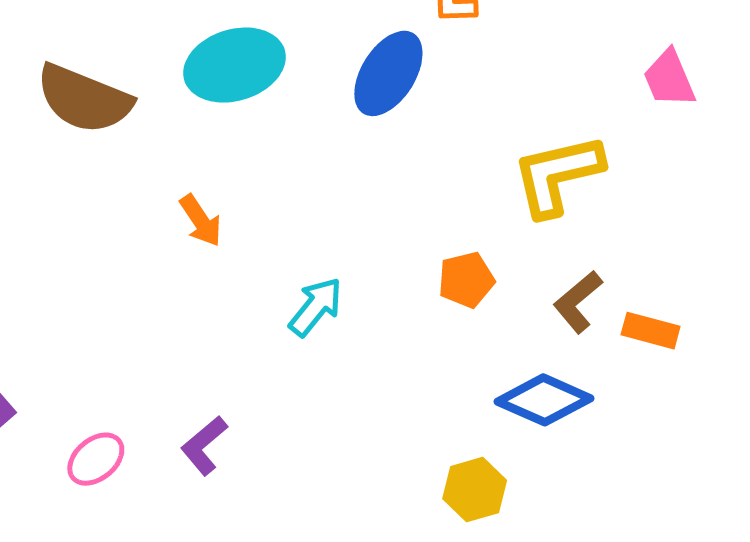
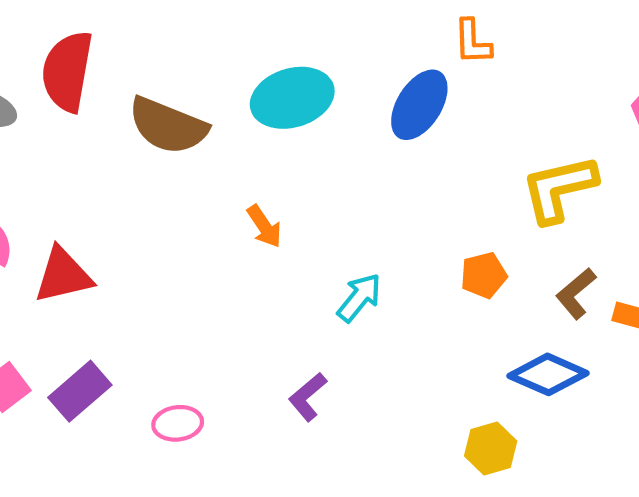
purple L-shape: (204, 446) -> (308, 397), moved
pink ellipse: (96, 459) -> (178, 423), turned 33

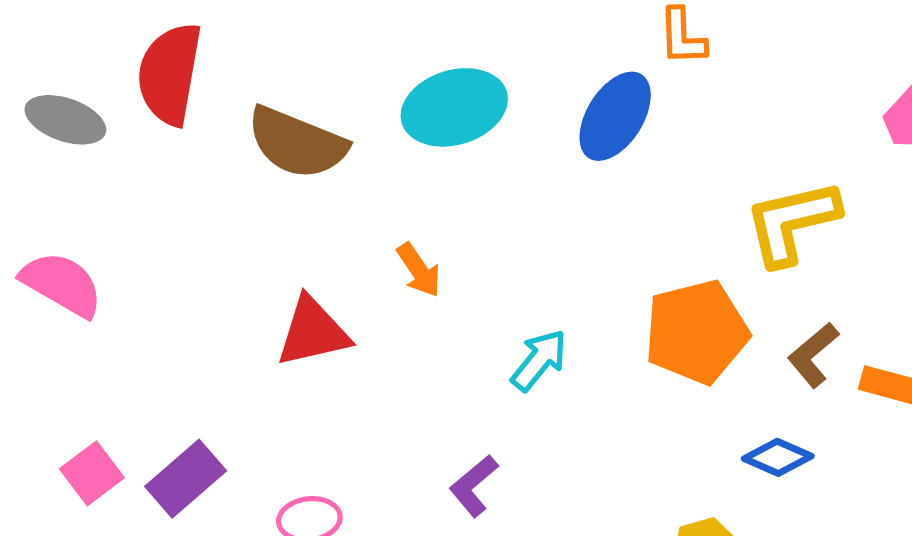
red triangle: (63, 275) -> (313, 332), moved
orange pentagon: (484, 275) -> (696, 332), size x1.8
blue diamond: (548, 374) -> (778, 457), size x0.7

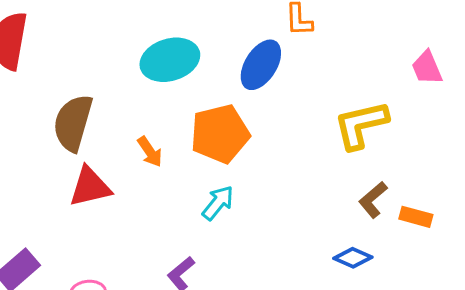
brown semicircle: (297, 143) -> (73, 123), moved, turned 84
orange pentagon: (696, 332) -> (220, 134), moved

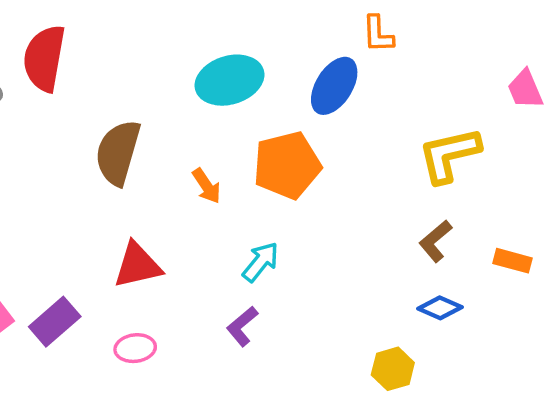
red triangle: (90, 187) -> (137, 265), moved
brown L-shape: (373, 200) -> (435, 241), moved
cyan arrow: (218, 203) -> (261, 262), moved

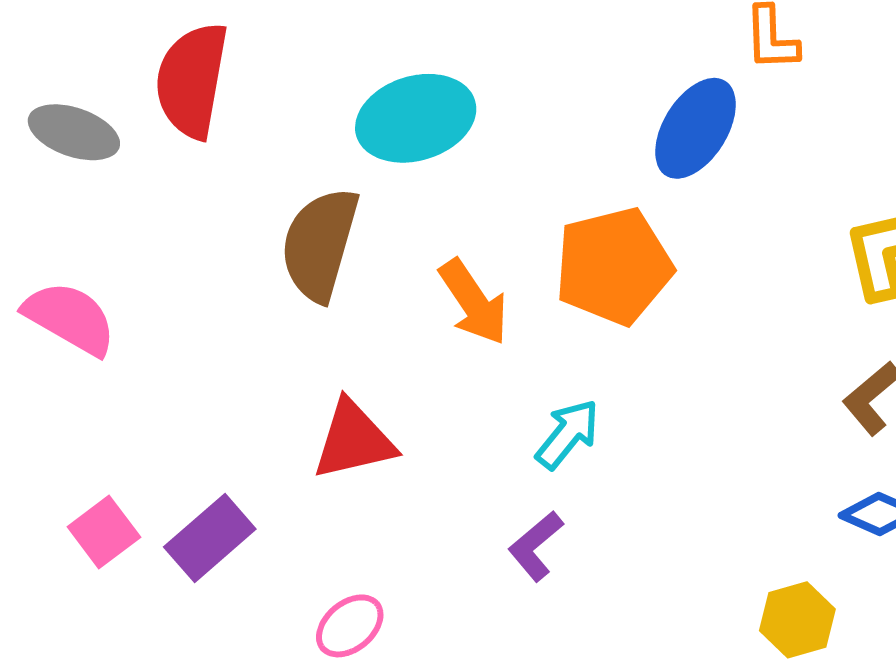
cyan ellipse: (229, 80) -> (416, 118), moved
orange arrow: (206, 186) -> (474, 302), size x1.4
pink ellipse: (135, 348) -> (350, 626), moved, turned -33

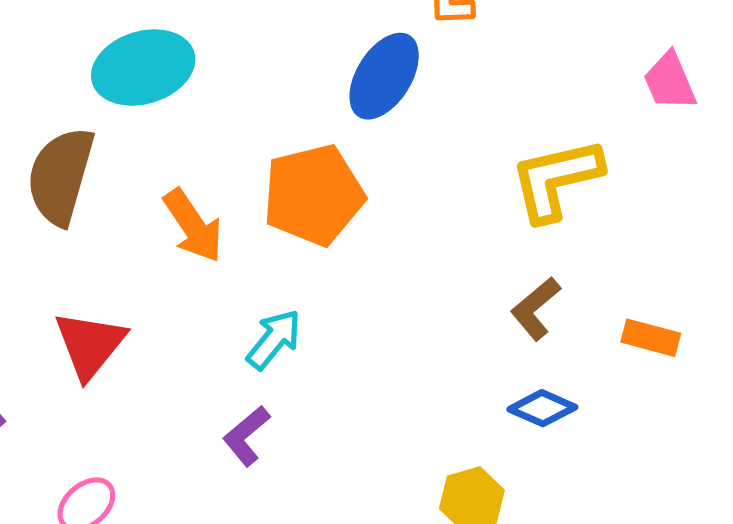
red triangle: (354, 440) -> (90, 345), turned -38

